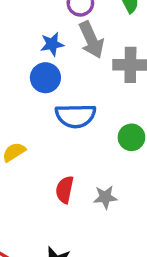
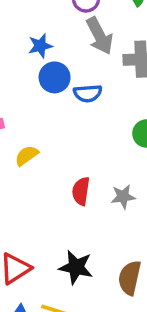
blue star: (52, 44) -> (40, 46), moved
blue semicircle: (76, 116) -> (88, 93), moved, size x0.7

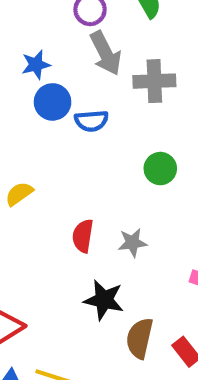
black star: (76, 267) -> (104, 300), moved

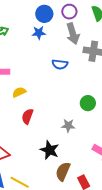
blue circle: (53, 102) -> (44, 14), moved
green circle: (160, 169) -> (88, 103), moved
red semicircle: (83, 236) -> (27, 116), moved

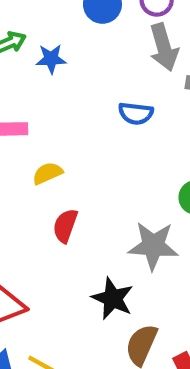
blue star: (39, 33) -> (51, 59), moved
gray star: (68, 126) -> (153, 246), size x1.6

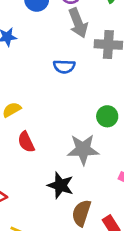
red semicircle: (65, 226) -> (26, 142), turned -40

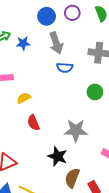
gray arrow: (78, 23) -> (56, 43), moved
green circle: (107, 116) -> (95, 92), moved

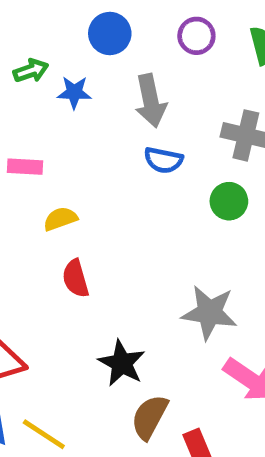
blue circle: (47, 16) -> (110, 33), moved
green circle: (95, 92) -> (229, 201), moved
gray star: (76, 130) -> (209, 313), moved

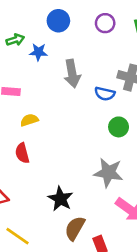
gray arrow: (151, 101) -> (72, 74), moved
blue semicircle: (163, 160) -> (105, 94), moved
green circle: (229, 201) -> (119, 127), moved
red semicircle: (76, 278) -> (22, 153), moved

